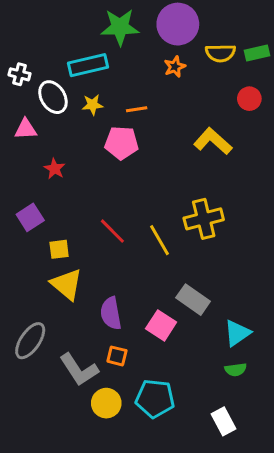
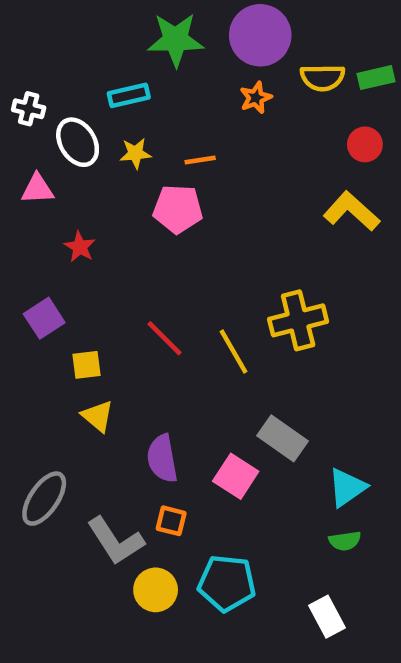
cyan rectangle: (88, 65) -> (129, 95), size x0.7
yellow L-shape: (213, 141) -> (352, 211), moved
yellow triangle: (67, 284) -> (98, 416), size x0.7

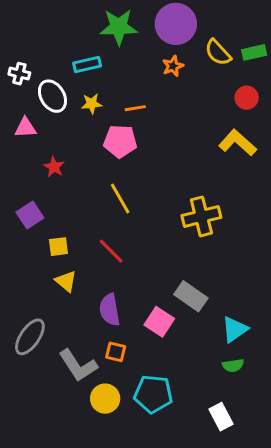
yellow semicircle: (323, 78) -> (218, 52), turned 48
red line: (164, 338) -> (111, 251), moved
yellow line: (233, 352) -> (120, 198), moved

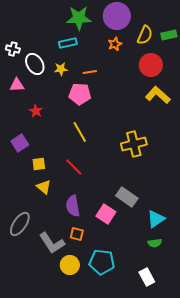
yellow semicircle: (218, 52) -> (145, 35), turned -114
cyan rectangle: (87, 65) -> (68, 43), moved
red circle: (247, 98) -> (151, 65), moved, size x1.5

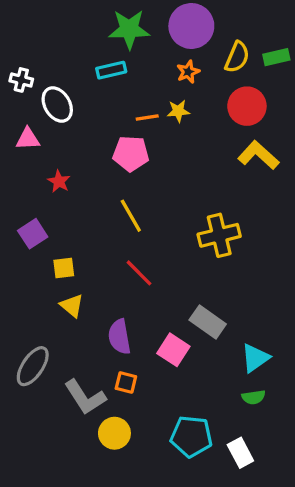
yellow star: (61, 69) -> (178, 111), moved
red line: (74, 167) -> (139, 273), moved
cyan pentagon: (102, 262) -> (191, 436), moved

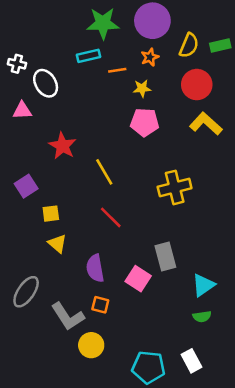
orange line: (147, 118) -> (117, 70), moved
pink pentagon: (131, 154) -> (145, 122), moved
red star: (59, 181) -> (63, 146), moved, size x1.5
gray rectangle: (208, 322) -> (165, 257), turned 40
cyan pentagon: (191, 436) -> (149, 367), moved

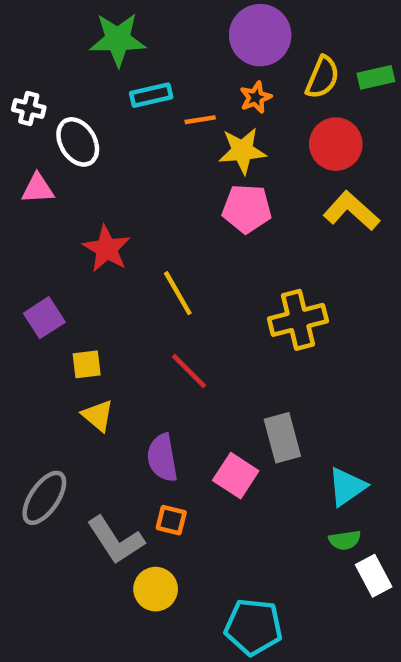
green star: (103, 23) -> (118, 40), moved
yellow star: (142, 88) -> (242, 151), size x1.5
white rectangle: (192, 361) -> (374, 576), moved

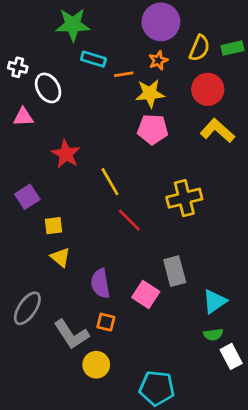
cyan rectangle: (151, 95) -> (93, 59), turned 30
red line: (189, 371) -> (129, 220), moved

